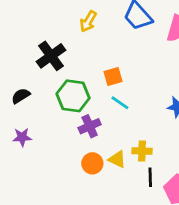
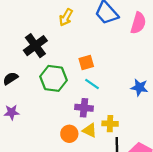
purple cross: (90, 126) -> (84, 108), moved, turned 30

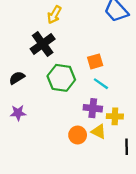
yellow arrow: (66, 17) -> (54, 15), moved
yellow cross: (110, 124) -> (115, 116), moved

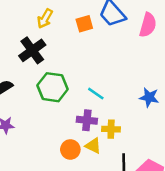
orange square: (95, 61) -> (84, 24), moved

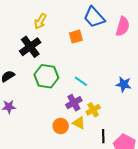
orange square: (84, 24) -> (76, 37), moved
purple cross: (87, 120) -> (74, 103), turned -35
yellow cross: (111, 129) -> (93, 110), turned -32

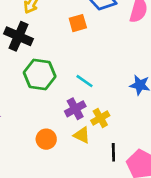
black cross: (30, 47) -> (19, 36), turned -30
orange circle: (61, 126) -> (46, 139), moved

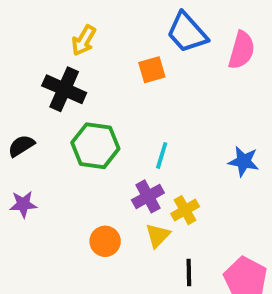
cyan line: (84, 81) -> (162, 155), turned 72
yellow triangle: (82, 135) -> (158, 235), turned 48
black line: (113, 152) -> (189, 272), moved

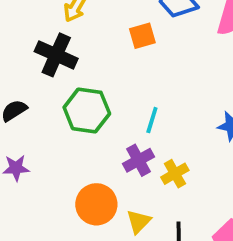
yellow triangle: (158, 235) -> (139, 222), moved
orange circle: (105, 241) -> (96, 204), size x1.4

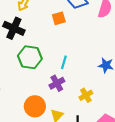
yellow cross: (175, 174) -> (86, 95), moved

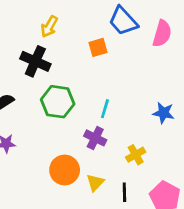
purple cross: (57, 83) -> (95, 138), turned -35

